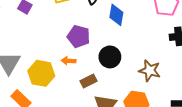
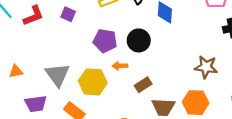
purple pentagon: (79, 36) -> (105, 41), moved
black circle: (110, 57) -> (139, 40), moved

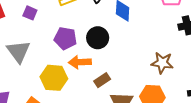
orange arrow: (120, 66) -> (80, 62), size x1.5
gray triangle: (57, 75) -> (18, 51), moved

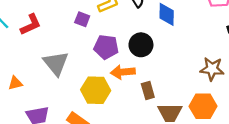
purple square: (30, 13) -> (82, 19), moved
brown rectangle: (102, 80) -> (148, 90), turned -70

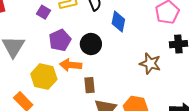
purple pentagon: (106, 47) -> (60, 40), turned 30
brown star: (212, 69) -> (150, 64), moved

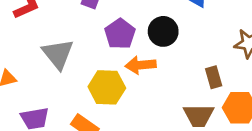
brown rectangle: (90, 85) -> (214, 77), moved

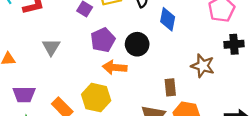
gray triangle: (58, 54) -> (51, 47), size x0.7
yellow hexagon: (107, 87) -> (96, 98), moved

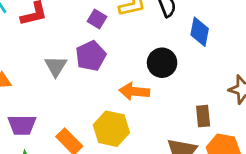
purple pentagon: (103, 40) -> (91, 56), moved

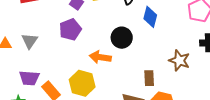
gray triangle: (56, 66) -> (30, 41), moved
purple trapezoid: (22, 125) -> (29, 78), moved

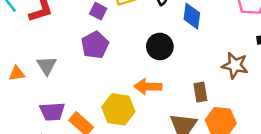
orange arrow: (100, 57) -> (148, 87), moved

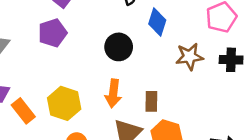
brown star: (235, 65) -> (189, 57), moved, turned -30
orange arrow: (148, 87) -> (113, 93), moved, turned -95

